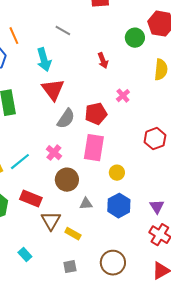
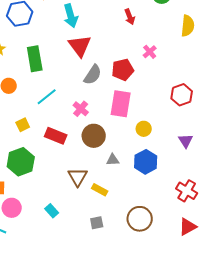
cyan line: (20, 162) -> (47, 97), moved
red rectangle: (31, 199) -> (56, 136), moved
purple triangle: (157, 207) -> (186, 141), moved

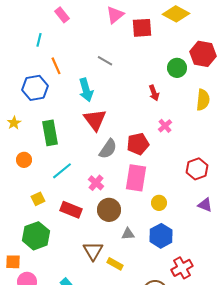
red arrow: (130, 17) -> (154, 93), moved
purple triangle: (186, 141) -> (205, 205), moved, turned -35
red cross: (187, 191) -> (182, 268), moved, turned 30

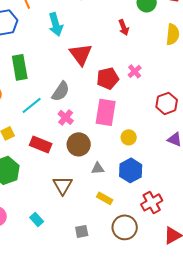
red triangle: (95, 120) -> (81, 54), moved
pink cross: (165, 126) -> (135, 71), moved
gray semicircle: (108, 149) -> (61, 91), moved
yellow rectangle: (115, 264) -> (105, 198), moved

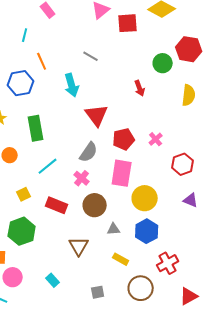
pink cross: (135, 71) -> (156, 139), moved
gray semicircle: (61, 91) -> (89, 152), moved
yellow circle: (129, 137) -> (145, 198), size x1.6

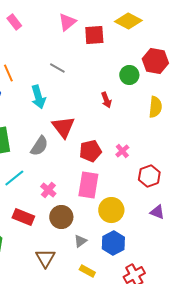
gray semicircle: (89, 152) -> (39, 146), moved
gray triangle: (114, 229) -> (80, 241), turned -32

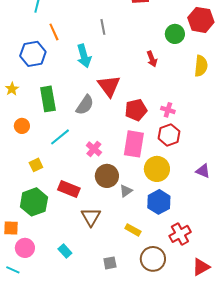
gray line: (57, 68) -> (103, 27), turned 49
pink cross: (122, 151) -> (168, 110), turned -32
red hexagon: (149, 176) -> (169, 135), moved
red rectangle: (23, 217) -> (69, 189), moved
gray triangle: (80, 241) -> (126, 191), moved

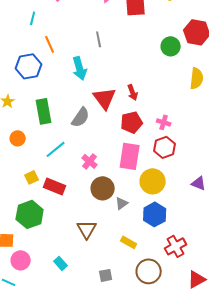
red arrow: (152, 59) -> (133, 92), moved
red rectangle: (69, 189) -> (55, 186), moved

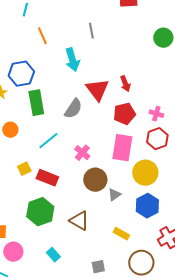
blue hexagon: (29, 66) -> (21, 74), moved
green hexagon: (30, 214) -> (40, 212), moved
brown triangle: (87, 229) -> (79, 221), turned -30

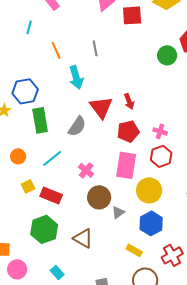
orange line: (42, 36) -> (56, 50), moved
orange circle: (10, 130) -> (18, 156), moved
yellow rectangle: (121, 234) -> (134, 250), moved

